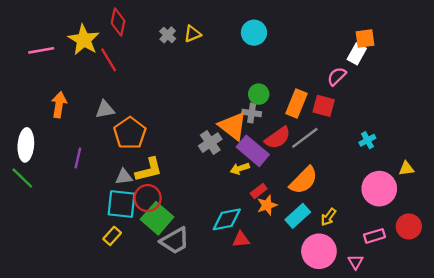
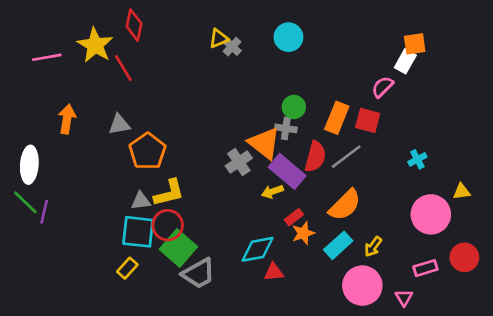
gray cross: (168, 35) -> (232, 47), moved
red semicircle: (278, 138) -> (315, 157), turned -40
purple line: (78, 158) -> (44, 212), moved

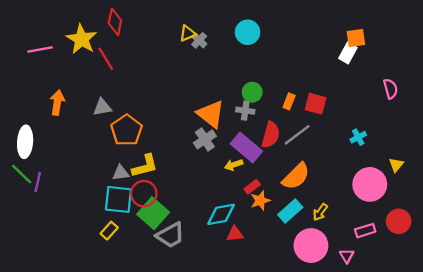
pink semicircle: (382, 87) -> (391, 89), moved, turned 120
orange rectangle: (337, 118) -> (289, 101), size x0.6
orange triangle: (264, 143) -> (211, 114), moved
yellow triangle: (462, 192) -> (396, 165), turned -42

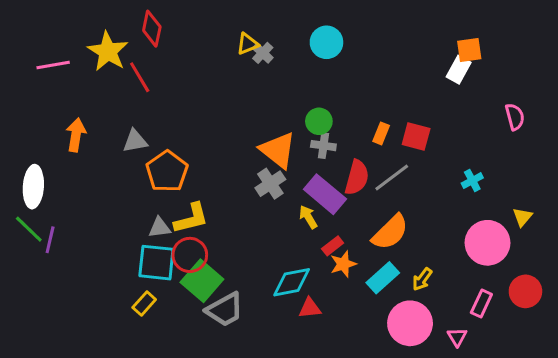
green circle: (252, 92) -> (319, 121), moved
yellow arrow: (234, 165) -> (308, 217), turned 78
pink rectangle: (365, 231) -> (481, 304), turned -48

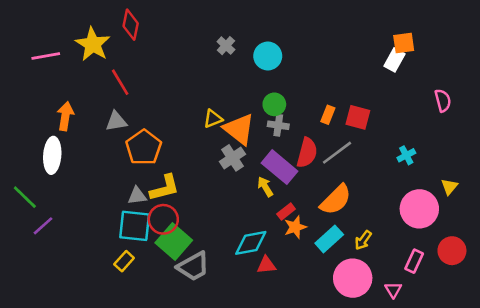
cyan circle: (326, 42) -> (268, 56), moved
yellow triangle: (248, 44) -> (213, 119), moved
red line: (140, 77) -> (120, 82), moved
white ellipse: (33, 187) -> (52, 155), moved
purple line: (50, 240) -> (43, 226), moved, turned 35

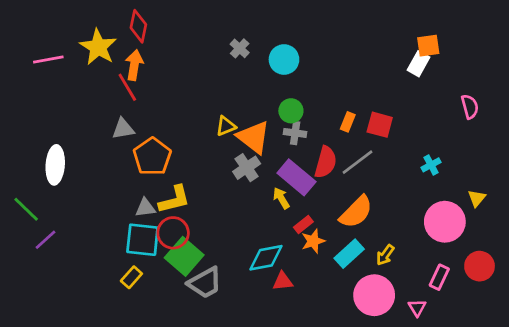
orange arrow: (65, 116) -> (134, 65), moved

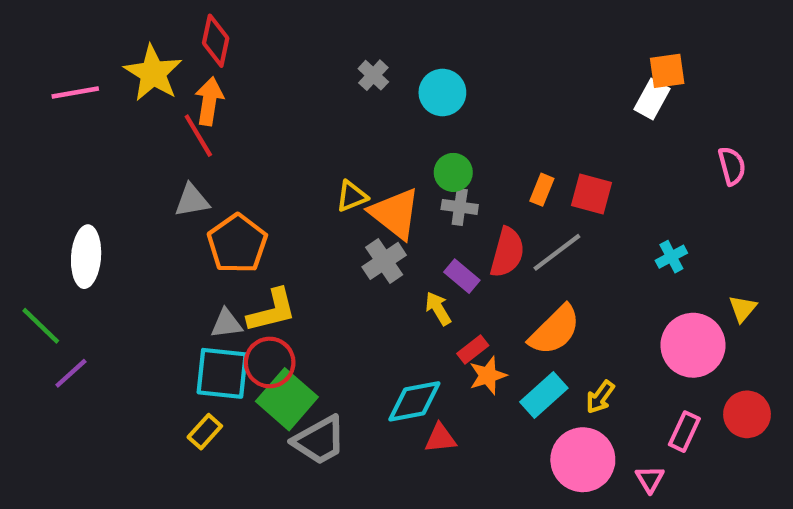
purple rectangle: (296, 177) -> (462, 276), size x0.6

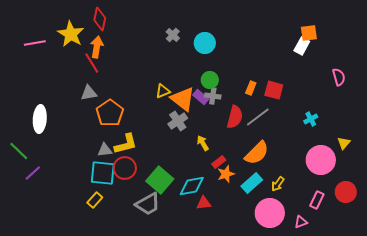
purple rectangle: (462, 276) -> (201, 97), moved
green square: (287, 399) -> (160, 180), moved
pink triangle: (650, 479) -> (301, 222), turned 40

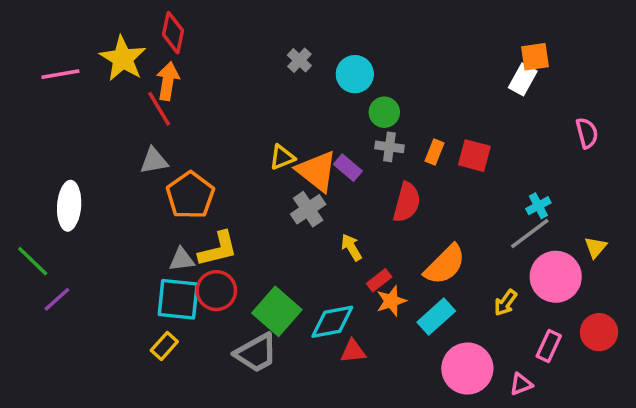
green circle: (210, 80) -> (384, 112), moved
gray cross: (213, 96) -> (389, 147), moved
gray line: (258, 117) -> (530, 233), moved
yellow arrow: (278, 184) -> (505, 303), moved

